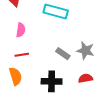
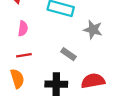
gray star: (86, 51) -> (93, 30), moved
red semicircle: (86, 78) -> (93, 81), size x1.5

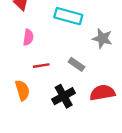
red line: (24, 55) -> (41, 66), moved
black cross: (56, 84) -> (64, 96), turned -30

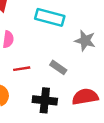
black cross: (64, 96) -> (45, 100), turned 35

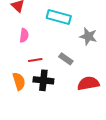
black cross: (45, 100) -> (43, 80), moved

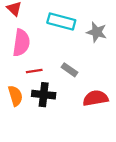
pink semicircle: (24, 35) -> (21, 43), size x1.6
gray star: (88, 36) -> (97, 32), moved

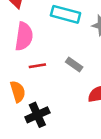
black cross: (44, 95) -> (37, 115), moved, turned -30

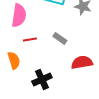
black cross: (37, 115) -> (42, 79), moved

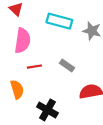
black cross: (42, 79) -> (47, 110), turned -36

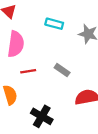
cyan rectangle: (59, 21) -> (54, 24), size x0.7

